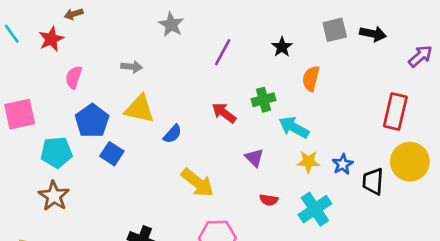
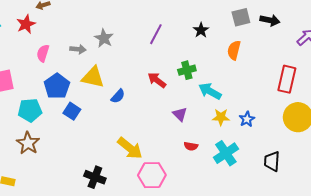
gray star: (171, 25) -> (104, 38), moved
gray arrow: (132, 67) -> (78, 49), moved
orange semicircle: (311, 79) -> (234, 50), moved
black trapezoid: (373, 181) -> (272, 161), moved
yellow arrow: (198, 183) -> (130, 148), moved

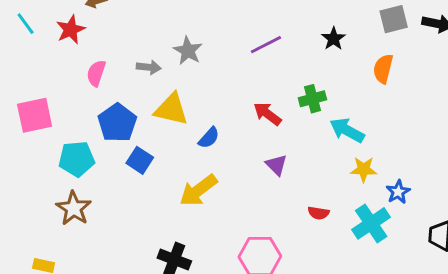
purple line: (156, 34) -> (266, 45), turned 35
purple triangle: (180, 114) -> (276, 165), moved
blue star: (247, 119) -> (398, 192), moved
yellow arrow: (130, 148) -> (198, 190), moved, turned 104

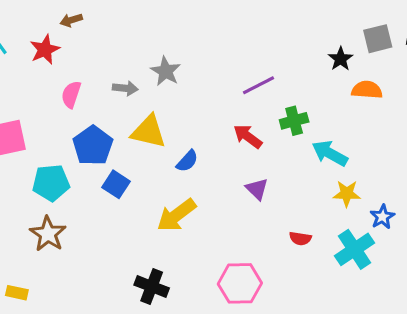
black star: (334, 39) -> (341, 59), moved
purple line: (266, 45) -> (258, 85), moved
orange semicircle: (383, 69) -> (367, 90), turned 80

